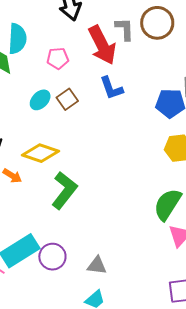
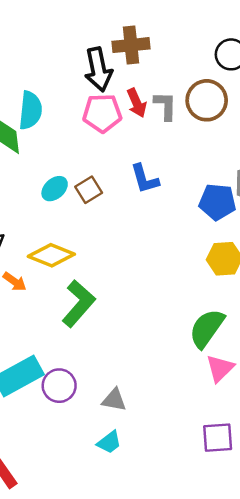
red arrow: (102, 45) -> (137, 103), moved, size x0.6
pink pentagon: (58, 58) -> (102, 113), moved, size x1.4

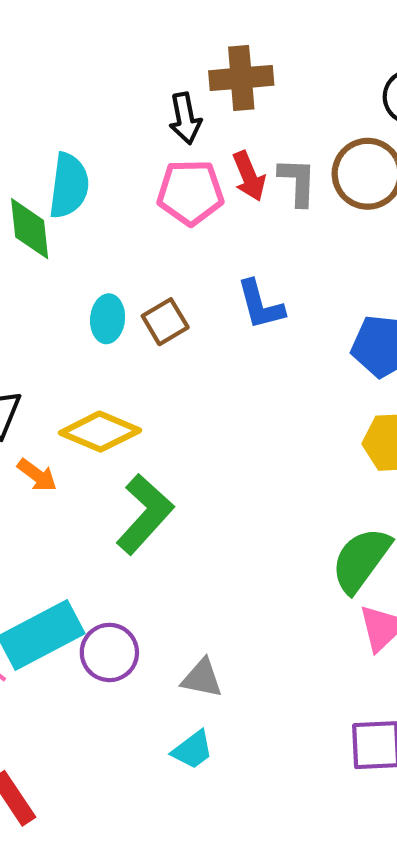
black arrow: (98, 70) -> (185, 118), size x0.7
cyan ellipse: (55, 189) -> (108, 319), turned -44

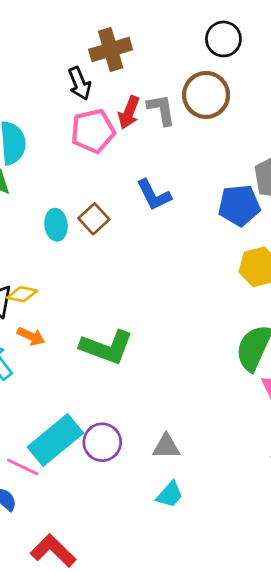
red arrow: (249, 176) -> (129, 112), turned 56
yellow diamond: (100, 432) -> (22, 294), moved, size x0.6
green L-shape: (145, 514) -> (107, 347), turned 80

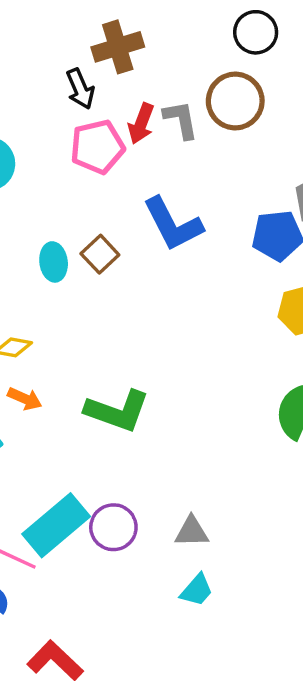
blue L-shape: (154, 195) -> (173, 224), size x1.4

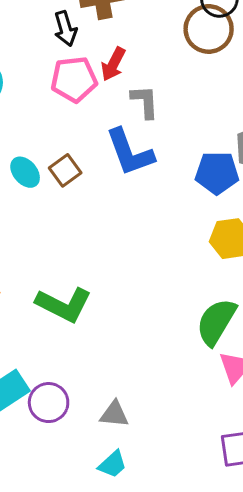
brown circle: (235, 101) -> (209, 29), moved
gray L-shape: (181, 120) -> (145, 102), moved
cyan ellipse: (54, 262) -> (25, 172), turned -40

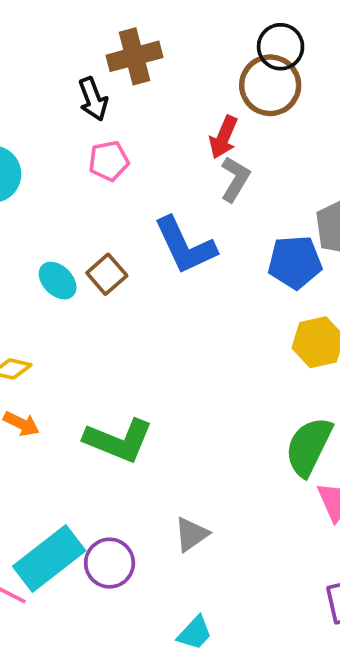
red arrow: (113, 64) -> (223, 137), moved
pink pentagon: (74, 79) -> (109, 161), size x0.7
gray L-shape: (145, 102) -> (235, 179), moved, turned 39
gray triangle: (114, 414) -> (191, 534), moved, turned -36

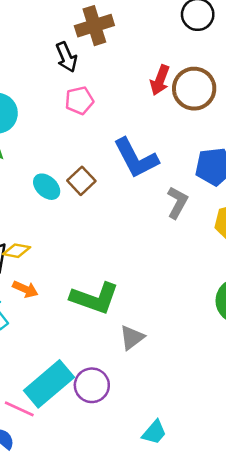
brown circle: (270, 85) -> (194, 89), moved
gray L-shape: (235, 179) -> (177, 203), moved
gray triangle: (191, 534) -> (132, 338), moved

